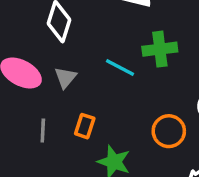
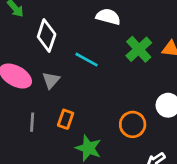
green cross: (160, 49) -> (139, 49), moved, turned -36
cyan line: (120, 68) -> (86, 60), moved

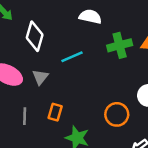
green cross: (139, 49) -> (120, 45), turned 30
cyan line: (86, 60) -> (72, 57), turned -50

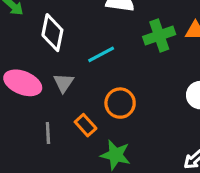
orange rectangle: (55, 112) -> (86, 125), turned -54
orange circle: (117, 114) -> (120, 103), moved

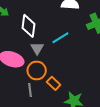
gray triangle: (64, 83) -> (37, 48), moved
orange circle: (120, 103) -> (37, 70), moved

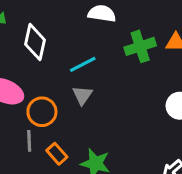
gray triangle: (37, 48) -> (82, 95), moved
orange rectangle: (54, 83) -> (57, 154), moved

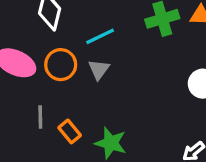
orange circle: (42, 112) -> (61, 65), moved

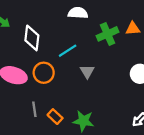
gray triangle: (99, 69) -> (87, 71), moved

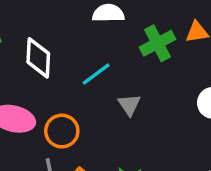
orange circle: (44, 73) -> (62, 131), moved

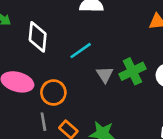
green cross: (158, 43) -> (132, 71), moved

